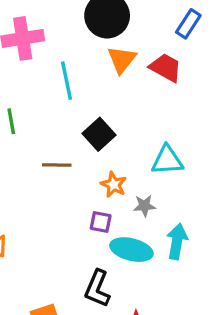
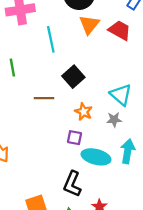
cyan triangle: (167, 160) -> (121, 95), turned 45
gray star: (144, 206) -> (114, 120), moved

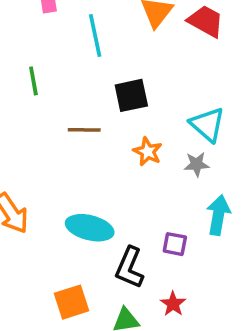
black square: (73, 77) -> (131, 95), turned 30
purple square: (75, 138) -> (175, 244), moved
cyan ellipse: (96, 157) -> (90, 228), moved

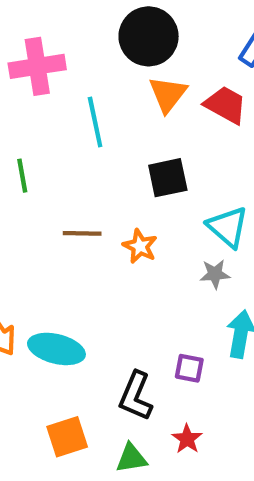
black square: (131, 95) -> (168, 178), moved
orange star: (148, 152) -> (140, 246), moved
cyan ellipse: (90, 228) -> (56, 349), moved

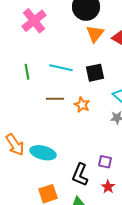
pink cross: (37, 66) -> (34, 21), turned -30
cyan line: (95, 122) -> (61, 68), moved, turned -65
red star: (187, 439) -> (108, 187), moved

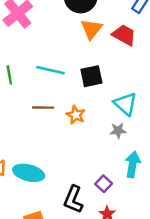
purple square: (105, 162) -> (104, 184), turned 32

